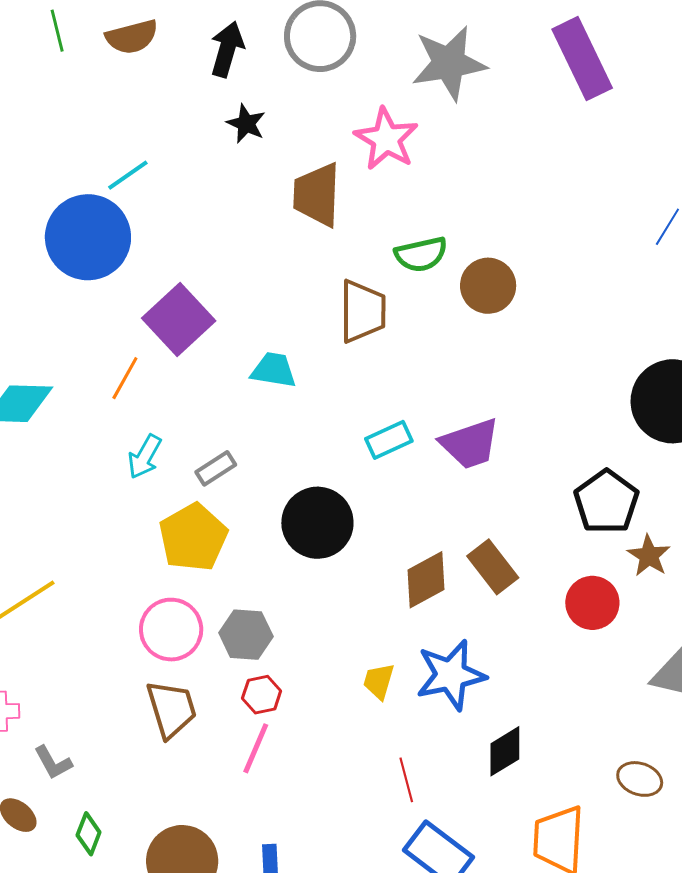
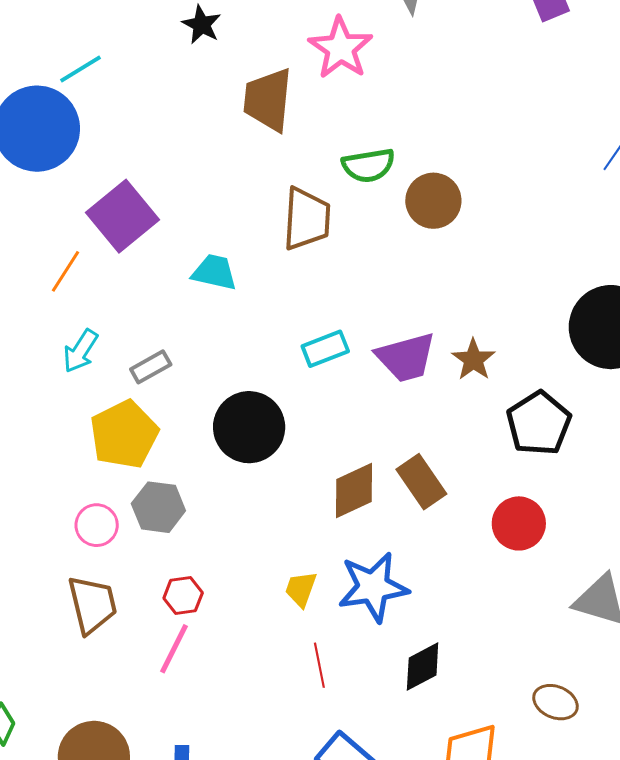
brown star: (649, 556) -> (473, 360), moved
pink circle: (171, 630) -> (97, 525), size x0.7
gray hexagon: (246, 635) -> (158, 507), moved
red line: (406, 780) -> (319, 665), moved

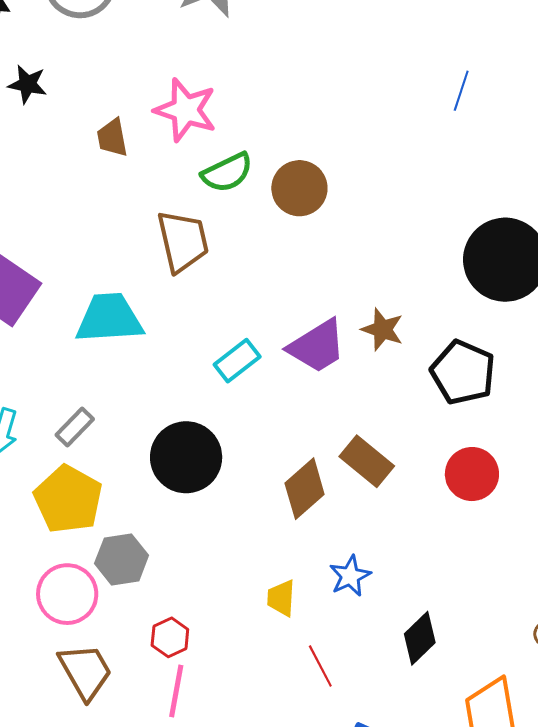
pink star: (341, 48) -> (186, 110), moved
brown trapezoid: (268, 100) -> (112, 138), size x0.6
cyan trapezoid: (214, 272) -> (109, 318), size x1.5
pink circle: (97, 525) -> (67, 594), size x1.4
blue star: (373, 587) -> (350, 576), size x0.6

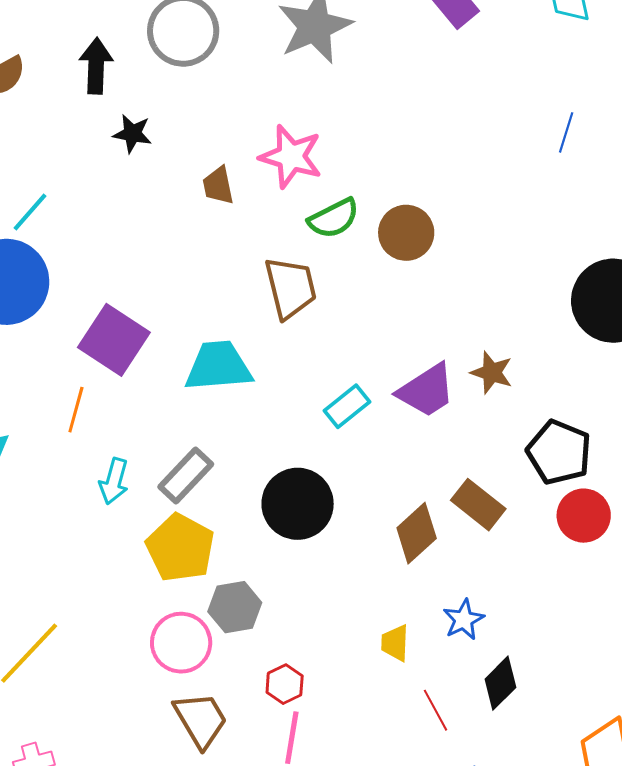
black pentagon: (463, 372) -> (559, 452), moved
gray rectangle: (75, 427) -> (186, 475), size x1.4
black diamond: (420, 638) -> (500, 683), moved

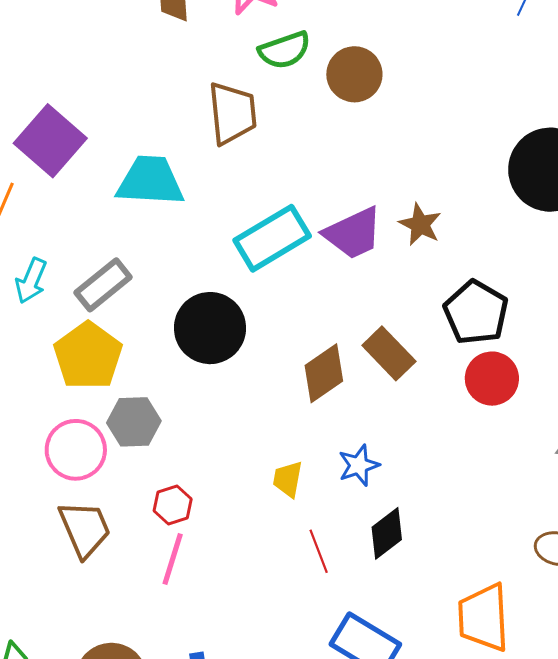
cyan rectangle: (347, 406) -> (272, 238), size x1.6

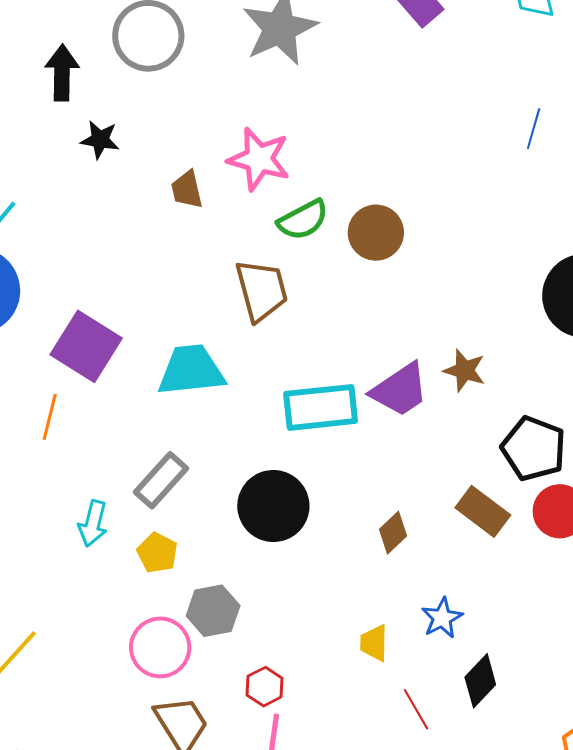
cyan rectangle: (272, 238) -> (321, 407), turned 34
cyan arrow: (31, 281) -> (93, 523), moved
brown rectangle: (389, 353) -> (483, 511), moved
yellow pentagon: (88, 356) -> (157, 553), size x0.6
brown diamond: (324, 373) -> (393, 533), size x0.7

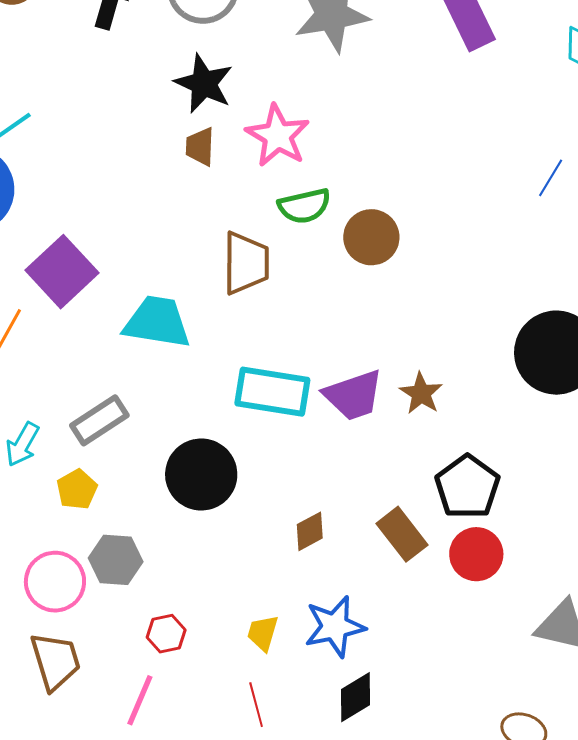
black star: (100, 140) -> (204, 84), moved, size x1.5
blue star: (442, 618) -> (335, 627), size x1.5
red hexagon: (265, 687) -> (166, 634), moved
red line: (416, 709) -> (256, 705), moved

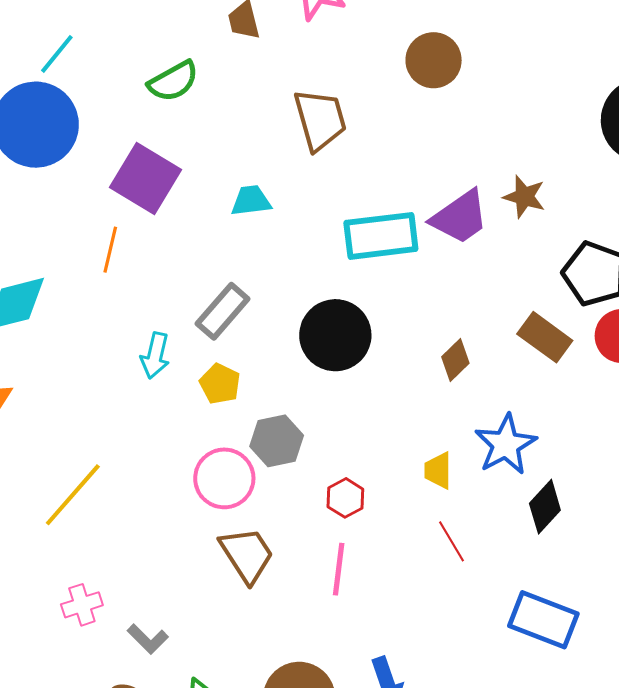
green semicircle: (304, 206) -> (173, 81), moved
cyan trapezoid: (157, 322) -> (251, 201), size x0.6

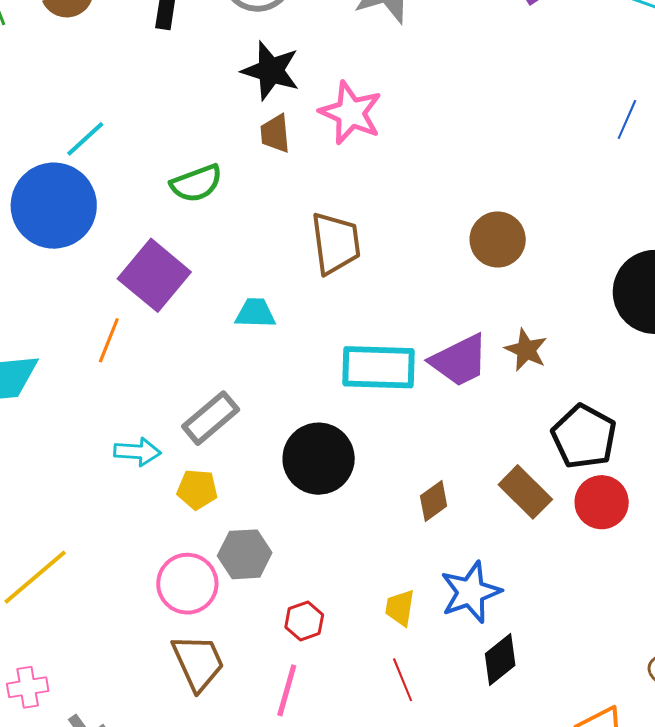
brown circle: (434, 60) -> (498, 239), moved
cyan arrow: (155, 355) -> (137, 452), turned -108
yellow pentagon: (220, 384) -> (197, 489), turned -30

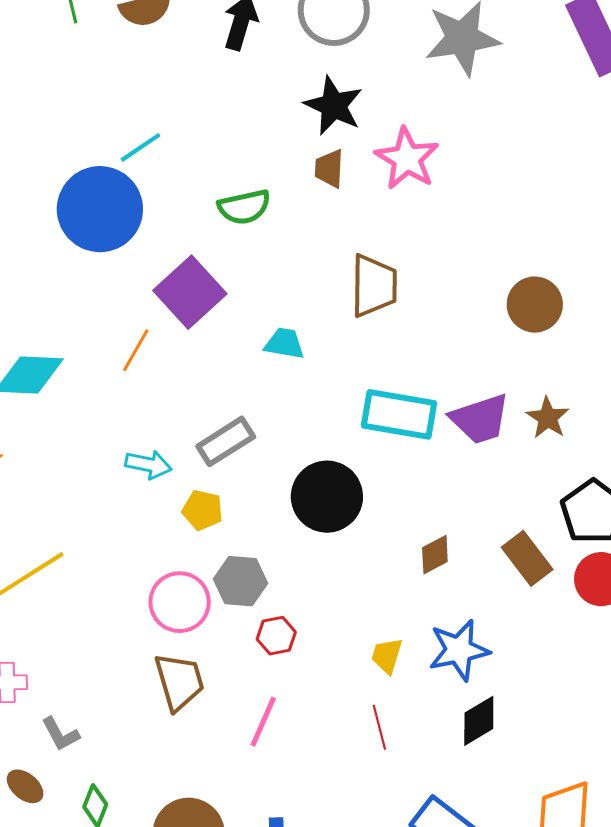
red hexagon: (304, 621) -> (276, 636), moved

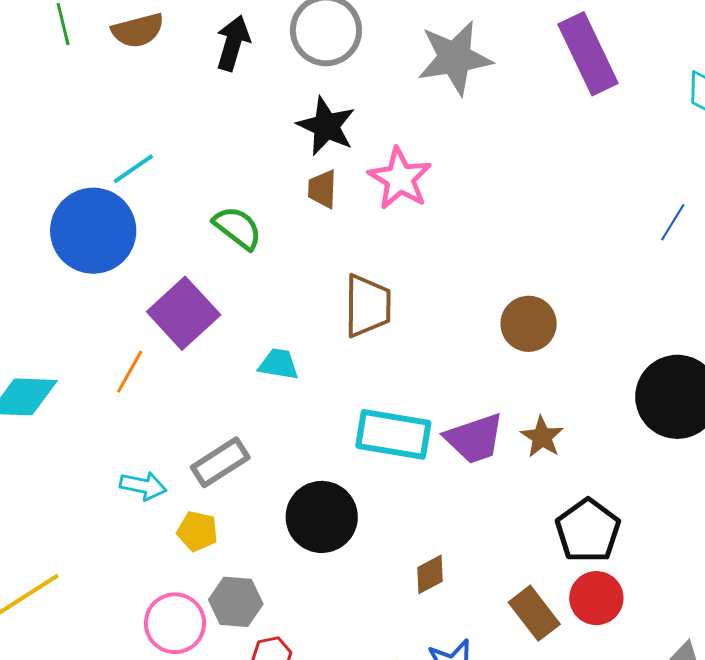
green semicircle: (244, 207) -> (237, 228), turned -130
brown rectangle: (527, 558) -> (534, 613), moved

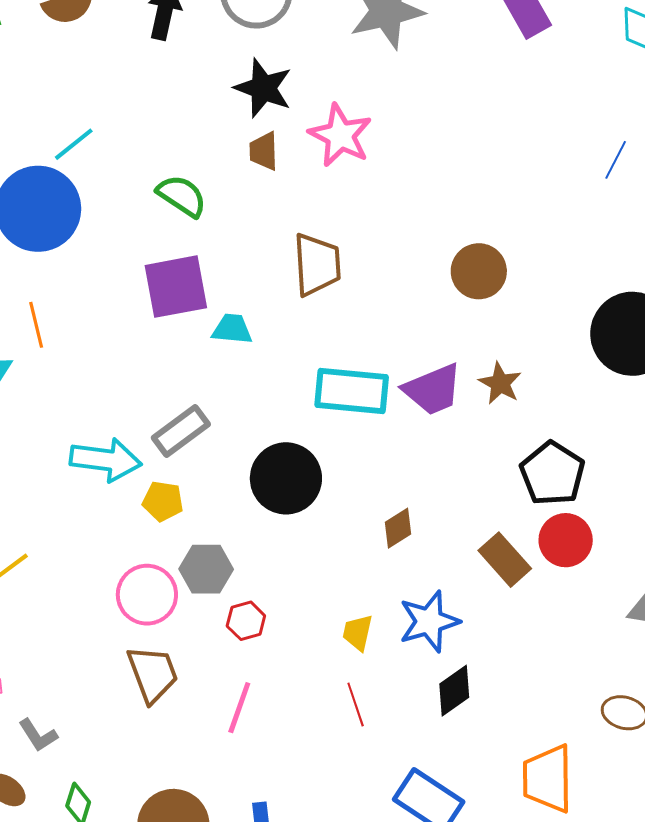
purple square: (184, 313) -> (176, 287), moved, turned 36
orange line: (130, 372) -> (36, 325), moved, turned -39
cyan arrow: (143, 486) -> (106, 460), size x1.5

